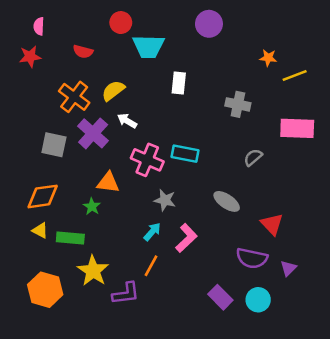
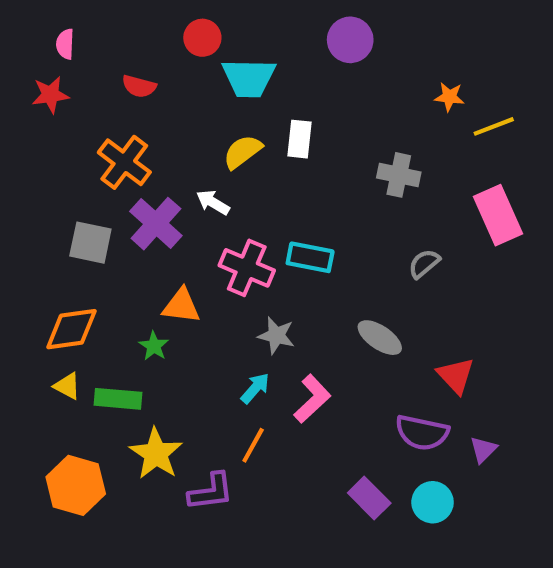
yellow semicircle: (113, 91) -> (243, 152), moved
pink rectangle: (297, 128) -> (498, 215), turned 64

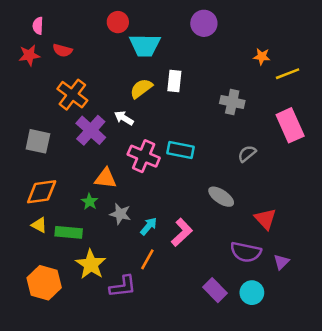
red semicircle: (139, 86) -> (62, 50), moved
gray square: (90, 243) -> (38, 141), moved
gray star: (276, 335) -> (120, 214), moved

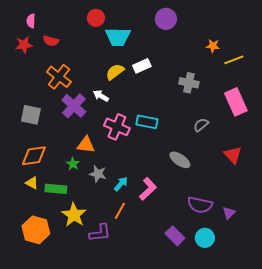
white rectangle: (174, 81) -> (142, 66), turned 60
red triangle: (265, 219) -> (233, 155), moved

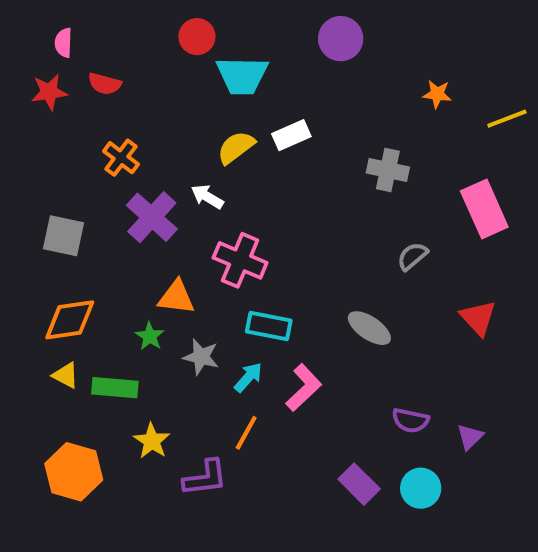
yellow line: (234, 60) -> (507, 119), moved
orange cross: (59, 77) -> (121, 158), size x0.7
cyan rectangle: (147, 122) -> (269, 326), moved
purple semicircle: (200, 205) -> (410, 420), size x0.7
yellow star: (74, 215) -> (152, 441), size x0.7

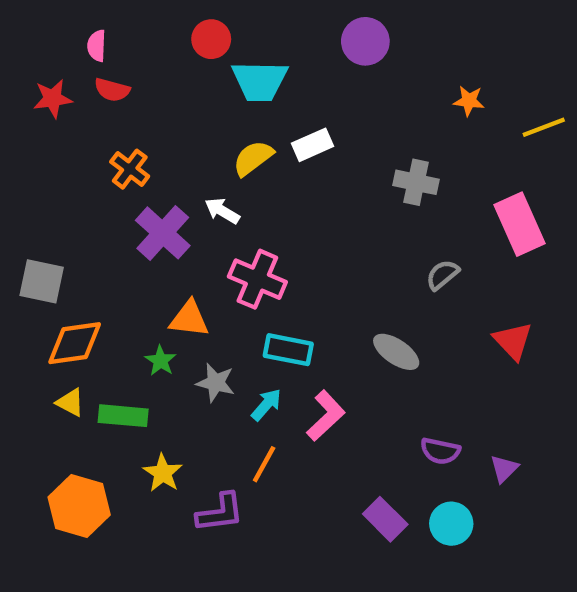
pink semicircle: (64, 43) -> (97, 46), moved
gray square: (64, 236) -> (42, 281), moved

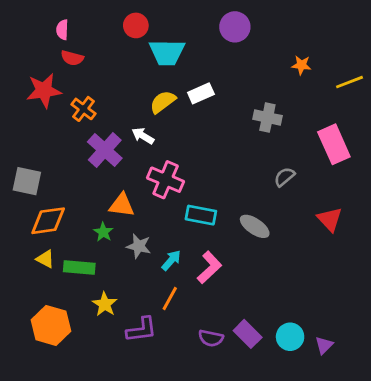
red star: (53, 99) -> (44, 91), moved, size x1.4
cyan rectangle: (288, 350) -> (201, 215), moved
purple semicircle: (440, 451) -> (211, 338), moved
purple triangle: (504, 469) -> (324, 345), moved

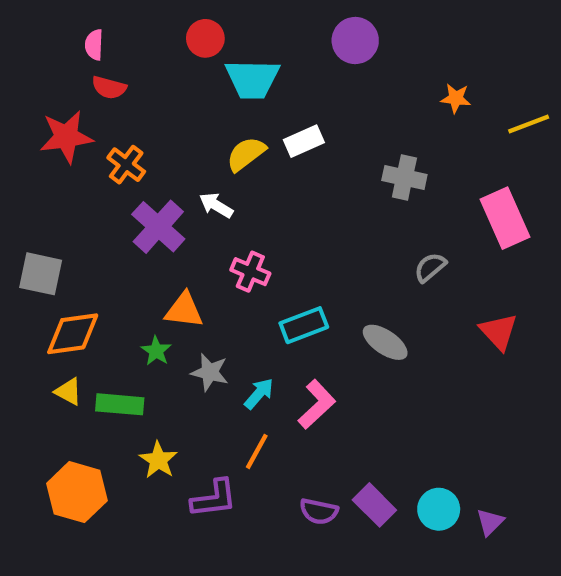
pink cross: (166, 180) -> (250, 272), size x0.7
cyan rectangle: (201, 215) -> (304, 325), turned -32

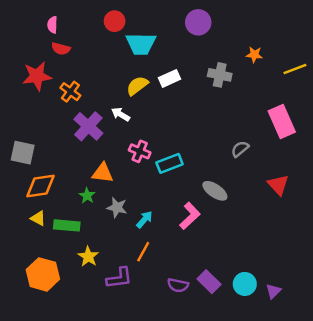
gray cross: (404, 177) -> (220, 75), moved
cyan rectangle: (304, 325) -> (170, 163), moved
pink L-shape: (317, 404) -> (190, 216), moved

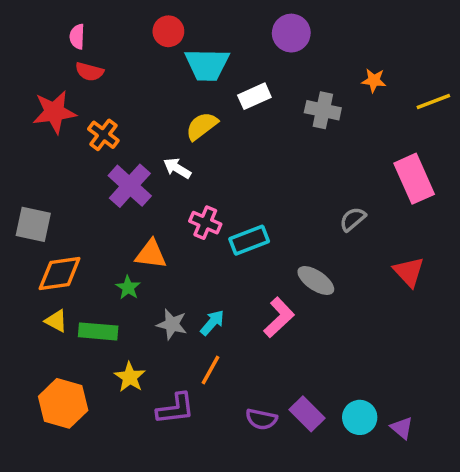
white rectangle: (170, 78) -> (254, 96), moved
gray star: (117, 208) -> (172, 324), moved
purple triangle: (273, 291) -> (402, 428), turned -35

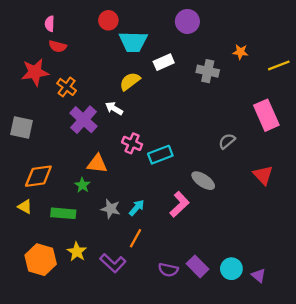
gray square: (33, 224) -> (21, 128), moved
yellow triangle: (56, 321) -> (25, 207), moved
yellow star: (130, 377) -> (77, 252), moved
purple L-shape: (175, 409) -> (113, 263), turned 50

